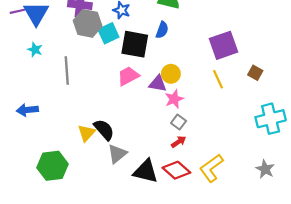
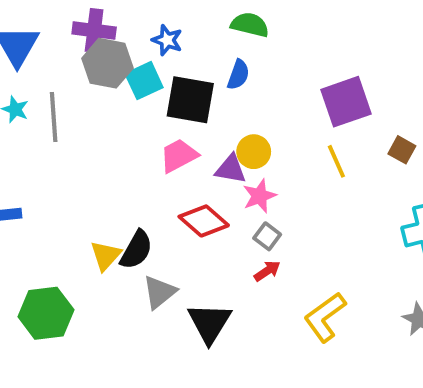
gray line: (67, 70) -> (54, 117), moved
black semicircle: (104, 130) -> (136, 250), turned 70
red diamond: (176, 170) -> (204, 221), moved
black triangle: (146, 171) -> (209, 323), turned 48

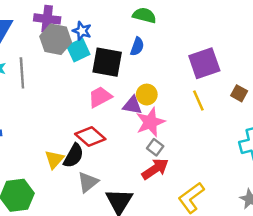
blue star: (167, 40) -> (82, 31), moved
pink star: (259, 196) -> (150, 122), size x1.4
red diamond: (204, 221) -> (90, 137), moved
red arrow: (267, 271) -> (155, 169), size x1.6

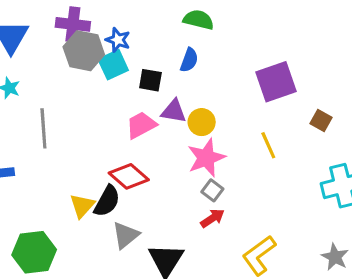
black square: (107, 62) -> (150, 80), size x0.6
gray line: (22, 73) -> (43, 128), moved
yellow line: (198, 101) -> (268, 145), moved
purple triangle: (132, 105) -> (174, 111), moved
red arrow: (155, 169) -> (212, 218), size x0.7

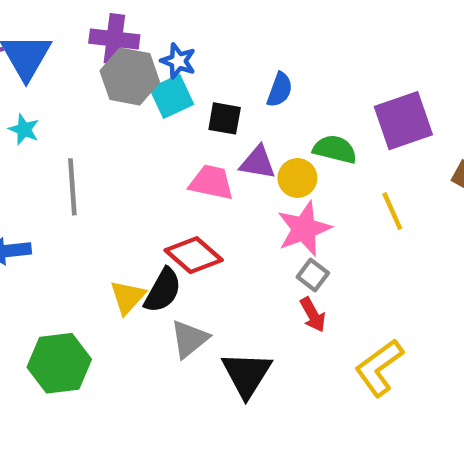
green semicircle: (198, 20) -> (335, 149), moved
pink trapezoid: (141, 125) -> (211, 182), turned 40
red arrow: (212, 218) -> (313, 315), turned 95

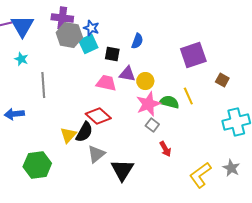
green semicircle: (335, 149) -> (169, 102), moved
red arrow: (313, 315) -> (165, 149), moved
yellow L-shape: (379, 368) -> (200, 175), moved

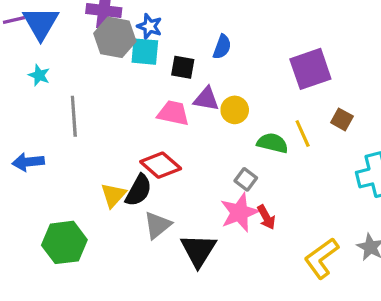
cyan square: (88, 44) -> (145, 52), turned 30
brown square: (222, 80) -> (342, 119), moved
pink star: (148, 104) -> (239, 212), moved

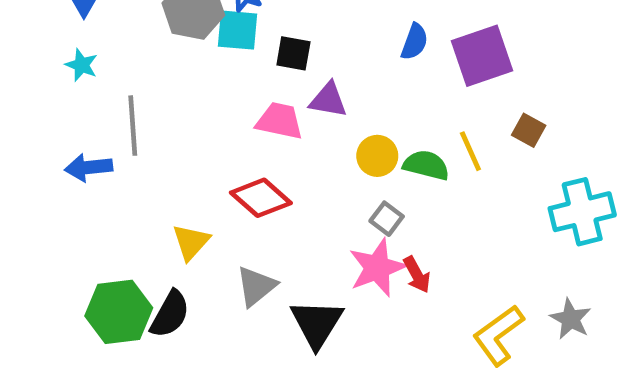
blue semicircle: (222, 47) -> (415, 42), moved
yellow circle: (235, 110) -> (377, 156), moved
blue arrow: (28, 162) -> (88, 167), moved
black semicircle: (138, 190) -> (170, 314), moved

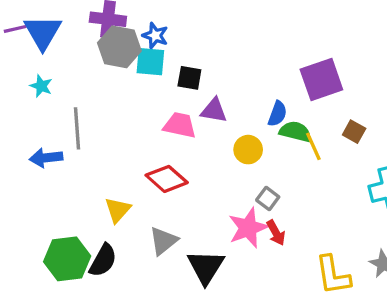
blue semicircle: (415, 42) -> (277, 114), moved
green semicircle: (426, 165) -> (295, 132), moved
gray square: (387, 219) -> (268, 198), moved
yellow L-shape: (498, 335) -> (333, 275), turned -63

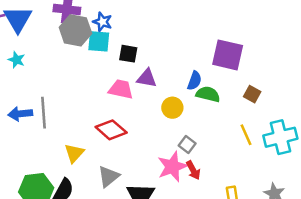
purple square: (321, 79) -> (228, 55), turned 32
gray line: (77, 128) -> (44, 113), moved
yellow line: (313, 146) -> (246, 135), moved

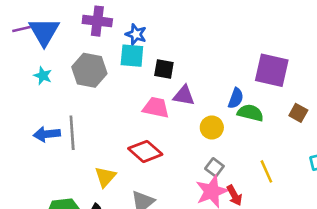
gray hexagon: (75, 30) -> (89, 70), moved
yellow line: (246, 135) -> (266, 171), moved
gray square: (187, 144) -> (214, 167), moved

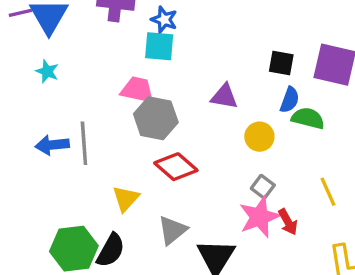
black square: (164, 69) -> (281, 63), moved
gray hexagon: (89, 70) -> (156, 118), moved
pink trapezoid: (156, 108) -> (137, 90), moved

